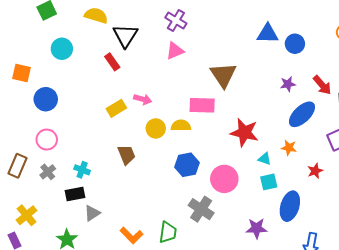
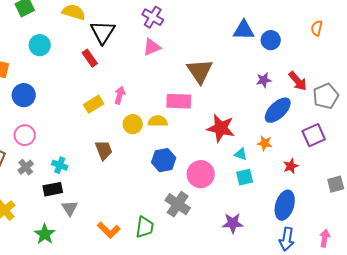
pink arrow: (143, 99) -> (120, 95), turned -90
blue ellipse: (290, 206) -> (285, 205), moved
gray triangle: (92, 213) -> (70, 208), turned -30

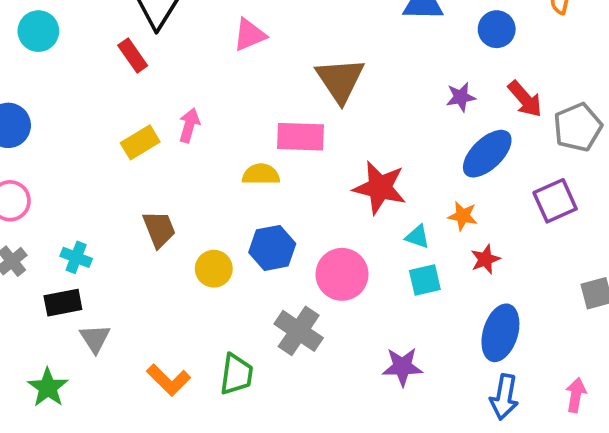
blue circle: (271, 40) -> (497, 29), moved
yellow circle: (133, 124) -> (214, 269), moved
red star: (291, 166) -> (485, 259), moved

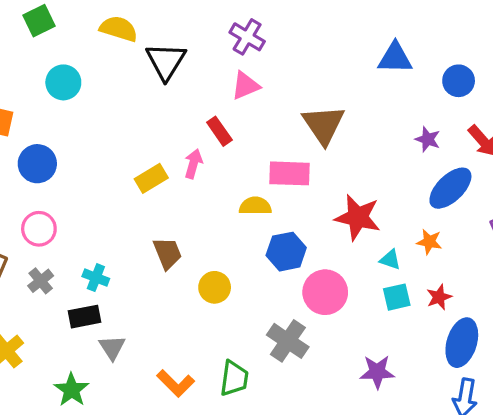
red rectangle: (133, 56) -> (219, 131), moved
purple star: (461, 97) -> (428, 139), turned 30
blue hexagon: (272, 248) -> (286, 252), moved
red star: (485, 259) -> (439, 297), moved

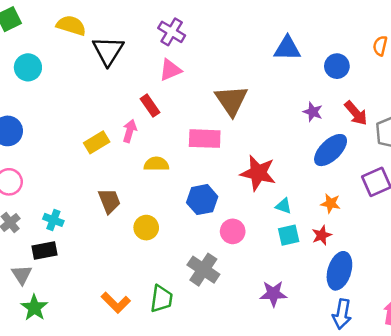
yellow semicircle: (255, 206) -> (156, 164), moved
orange star: (429, 242) -> (331, 203), moved
pink circle: (325, 292) -> (233, 231), size x0.7
gray triangle: (112, 347) -> (22, 275), moved

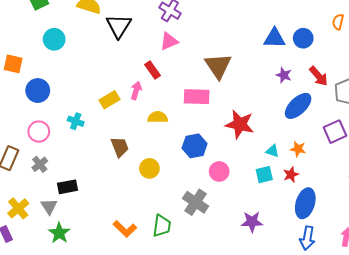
blue triangle: (287, 48) -> (275, 38), moved
cyan triangle: (284, 206) -> (272, 151), moved
cyan cross: (53, 220) -> (76, 121), moved

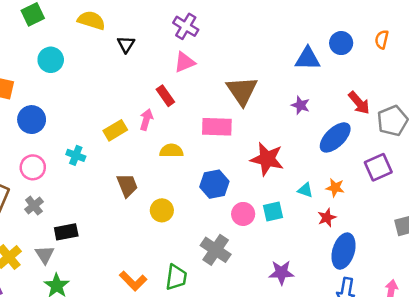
black triangle: (119, 26) -> (126, 44), size x0.6
blue circle: (303, 38) -> (341, 43), moved
purple star: (284, 75) -> (300, 105), moved
cyan square: (264, 175) -> (273, 212), moved

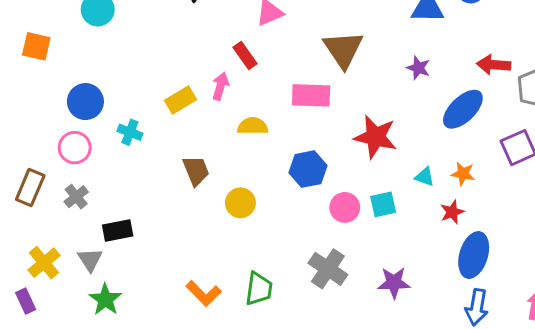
red arrow: (359, 103) -> (494, 65), turned 135
blue circle: (32, 120) -> (85, 102), moved
gray cross: (216, 250) -> (328, 269), moved

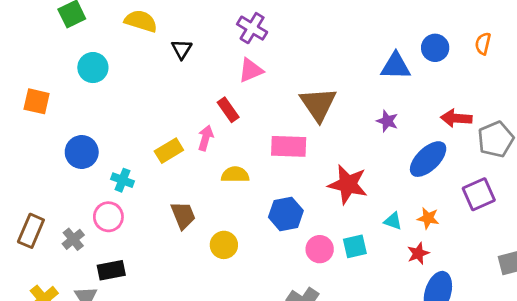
pink circle: (75, 148) -> (108, 217), moved

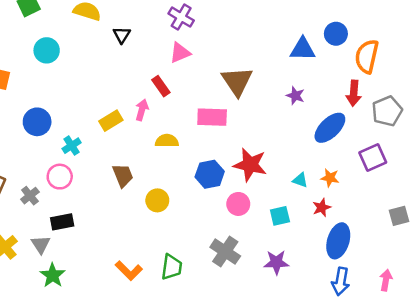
orange semicircle: (483, 44) -> (367, 56), moved, size x1.8
red arrow: (456, 118) -> (354, 93), turned -90
cyan cross: (123, 180) -> (72, 146), turned 36
red star: (348, 184) -> (250, 165), moved
cyan square: (355, 246) -> (280, 216), moved

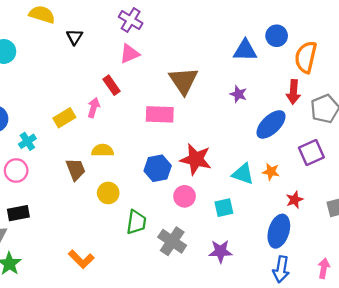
yellow semicircle: (167, 141) -> (103, 150), moved
cyan triangle: (300, 180) -> (243, 174), size x1.5
red star: (322, 208) -> (295, 200), moved
green trapezoid: (172, 267) -> (136, 222), moved

